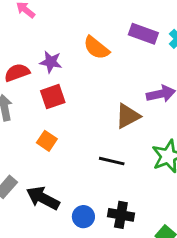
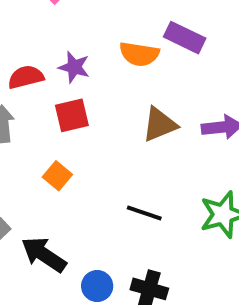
purple rectangle: (143, 34) -> (185, 38), moved
orange semicircle: (96, 48) -> (139, 54), turned -36
brown triangle: (128, 116) -> (159, 124), moved

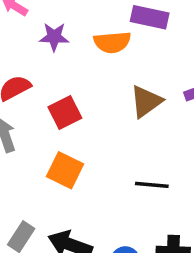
purple star: (74, 67) -> (54, 37), moved
orange square: (57, 176) -> (65, 170), size x1.4

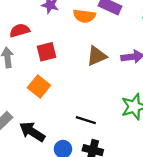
black line: (152, 185) -> (86, 120), moved

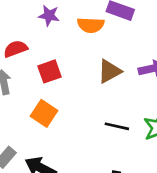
black line: (86, 120) -> (117, 126), moved

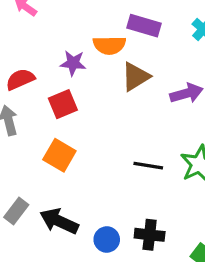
purple star: (49, 16) -> (73, 63), moved
brown triangle: (110, 71) -> (136, 77), moved

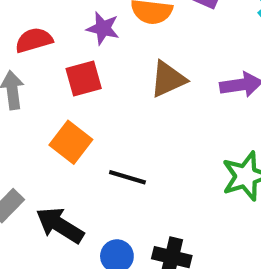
brown triangle: (136, 77) -> (168, 79), moved
black line: (148, 166) -> (127, 177), moved

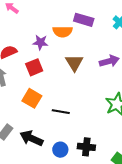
brown triangle: (168, 79) -> (74, 63), turned -30

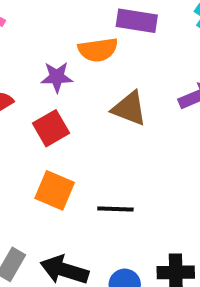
brown triangle: (74, 63) -> (129, 108), turned -30

